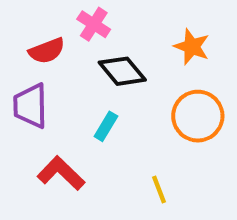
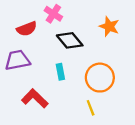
purple trapezoid: (30, 106) -> (17, 60), turned 80
orange circle: (198, 116) -> (100, 78), moved
cyan rectangle: (106, 126) -> (60, 72), turned -42

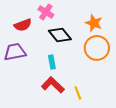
orange circle: (100, 78) -> (97, 48), moved
red L-shape: (35, 98) -> (53, 85), moved

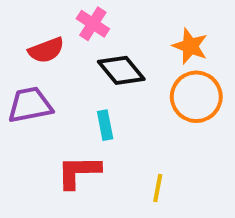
red L-shape: (53, 85) -> (79, 172), moved, turned -45
yellow line: (78, 93) -> (158, 188), turned 32

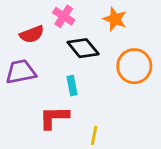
orange star: (190, 46) -> (115, 19), moved
yellow line: (158, 188) -> (94, 135), moved

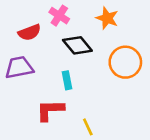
yellow line: (94, 135) -> (88, 127), turned -36

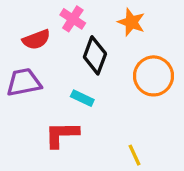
black diamond: (77, 45) -> (95, 55), turned 60
cyan rectangle: (67, 80) -> (82, 98), turned -54
yellow line: (88, 127) -> (135, 155), moved

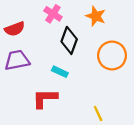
red semicircle: (36, 40) -> (15, 29), moved

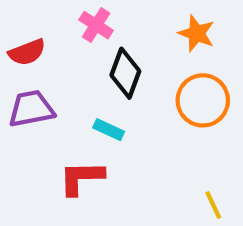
orange star: (96, 16) -> (197, 33), moved
yellow line: (98, 113) -> (213, 205), moved

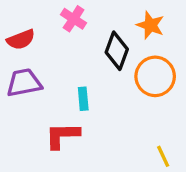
black diamond: (125, 73) -> (117, 51), moved
cyan rectangle: (109, 130) -> (83, 99), turned 60

